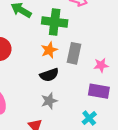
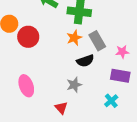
gray rectangle: (74, 53) -> (97, 41), turned -42
black semicircle: (49, 75) -> (85, 61), moved

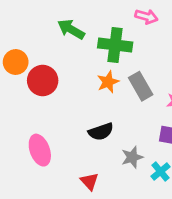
black semicircle: (85, 61) -> (101, 132), moved
gray star: (74, 85) -> (132, 157), moved

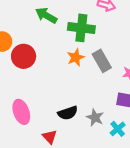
black semicircle: (101, 132) -> (68, 113), moved
gray star: (132, 157) -> (95, 118), turned -30
red triangle: (90, 181) -> (50, 137), moved

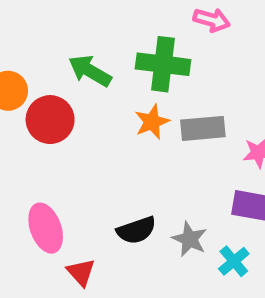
green arrow: (46, 15) -> (90, 71), moved
gray rectangle: (102, 61) -> (203, 128), turned -65
red triangle: (50, 137) -> (81, 272), moved

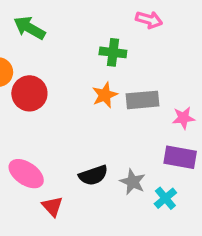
green cross: (163, 64) -> (113, 52), size x0.7
green arrow: (90, 71) -> (29, 28), moved
pink ellipse: (46, 228) -> (26, 174), turned -36

